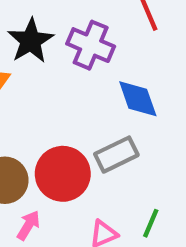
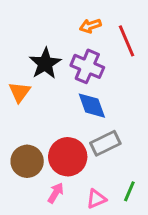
blue diamond: (138, 99) -> (92, 106), moved
pink arrow: (28, 225) -> (56, 193), moved

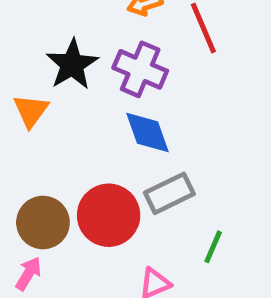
green line: (129, 191) -> (213, 247), moved
pink arrow: (56, 193) -> (28, 274), moved

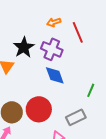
gray rectangle: (169, 193) -> (76, 117), moved
green line: (213, 247) -> (91, 90), moved

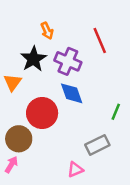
orange arrow: (54, 22) -> (47, 31), moved, turned -96
red circle: (39, 109) -> (42, 113), moved

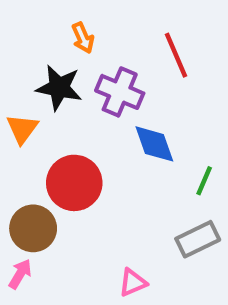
black star: (33, 59) -> (59, 88), turned -30
blue diamond: (72, 93) -> (154, 144), moved
gray rectangle: (97, 145) -> (198, 239), moved

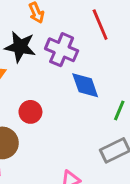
red circle: (74, 183) -> (30, 112), size x0.6

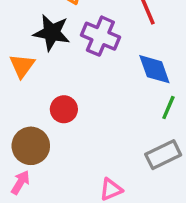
blue diamond: (85, 85) -> (154, 69), moved

